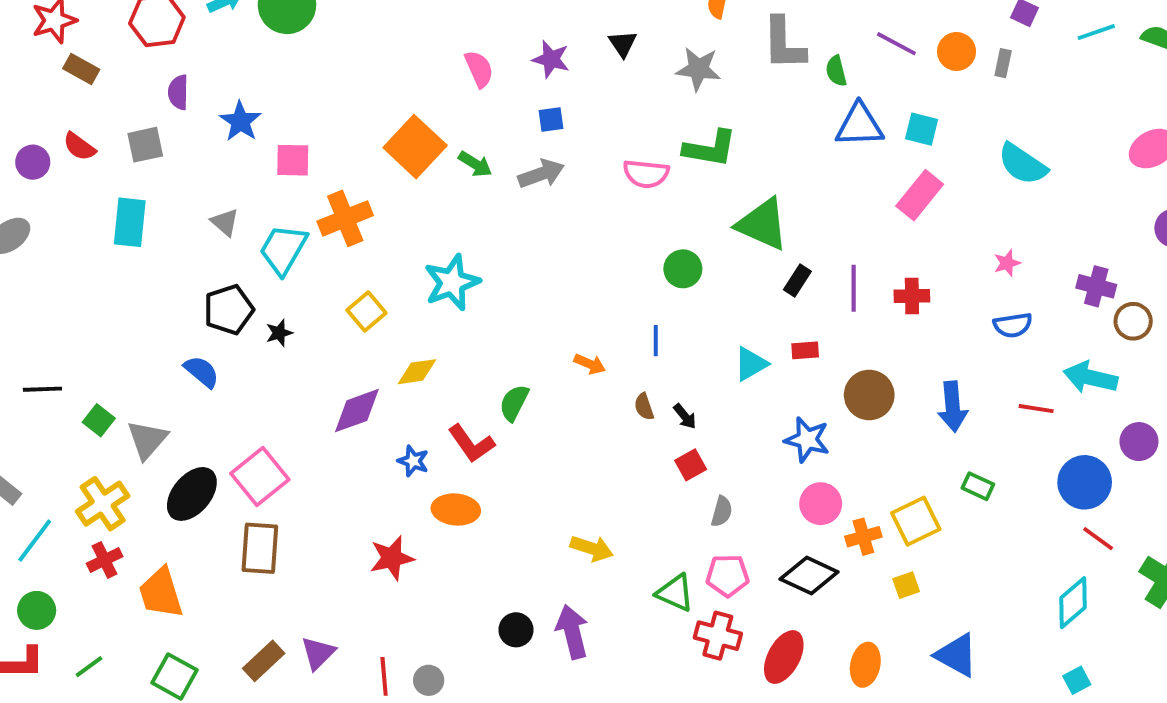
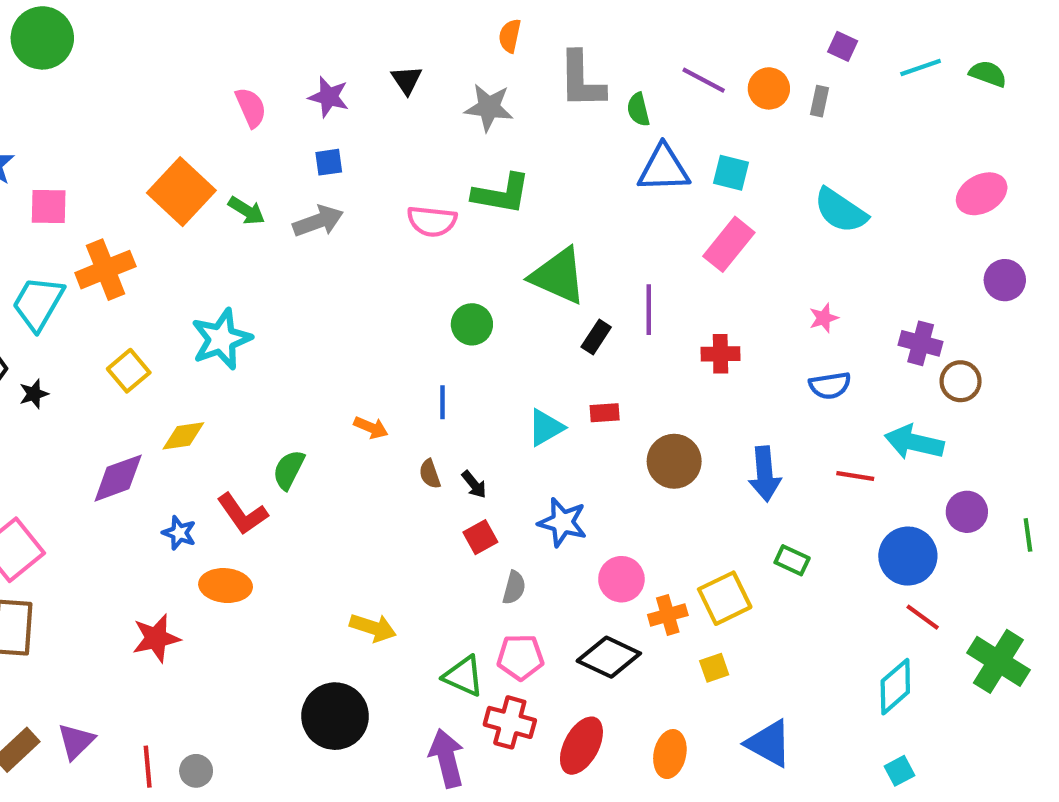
purple line: (854, 288) -> (649, 310), moved
blue star: (807, 440) -> (563, 522), moved
black circle: (516, 630) -> (335, 716), moved, size x1.8
purple arrow: (572, 632) -> (447, 758), moved

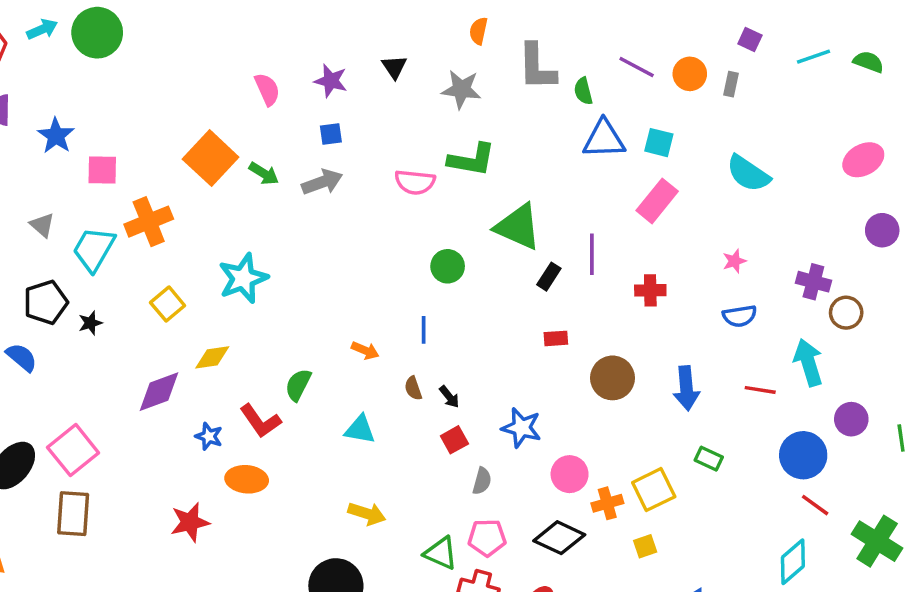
cyan triangle: (546, 428) -> (360, 429), moved, turned 40
cyan arrow: (914, 442) -> (808, 362), turned 60

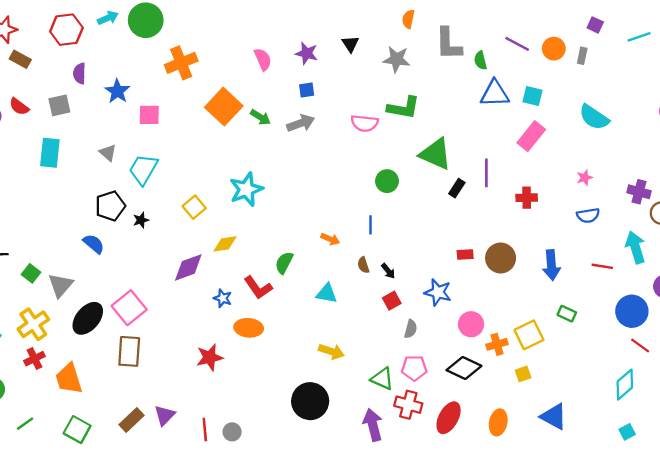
orange cross: (149, 222) -> (181, 63), moved
red rectangle: (556, 338) -> (465, 254), moved

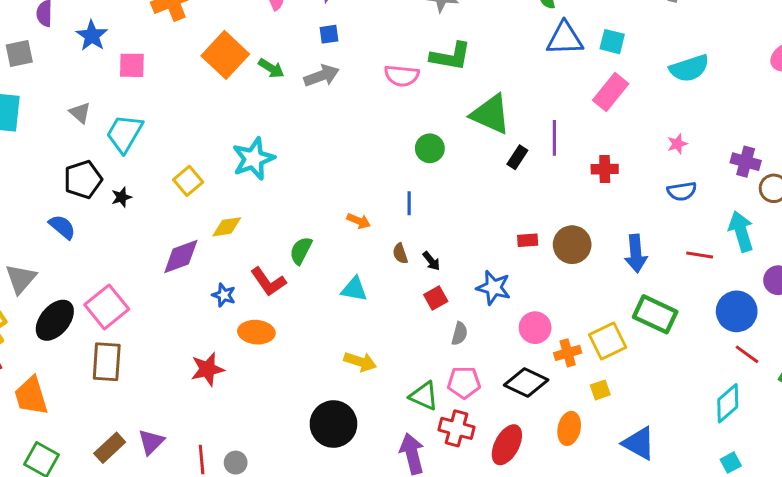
cyan semicircle: (594, 117) -> (689, 68), turned -52
green rectangle: (567, 314) -> (655, 314), size x1.8
orange ellipse: (498, 422) -> (569, 428), moved

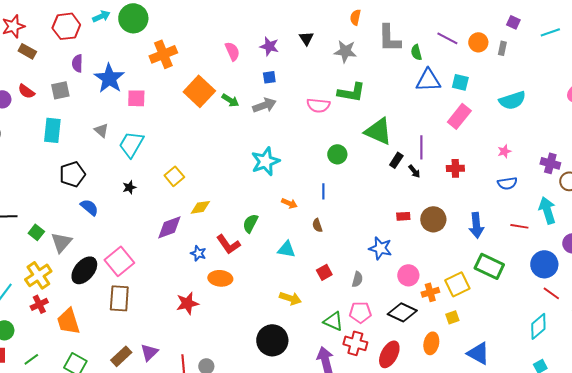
blue star: (92, 36) -> (109, 78), size x1.4
cyan star: (253, 159) -> (265, 161), moved
black pentagon: (83, 179) -> (72, 174), moved
black arrow: (431, 261) -> (414, 171), moved
red square: (436, 298) -> (324, 272), moved

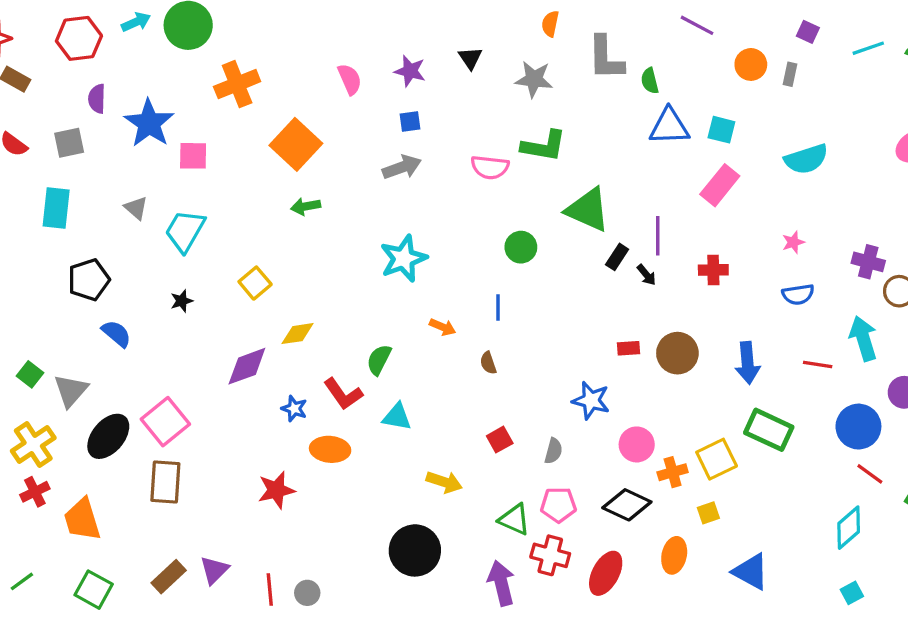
purple line: (447, 38) -> (697, 25), moved
green arrow: (230, 100) -> (306, 206), moved, turned 138
cyan triangle: (286, 249) -> (397, 417), moved

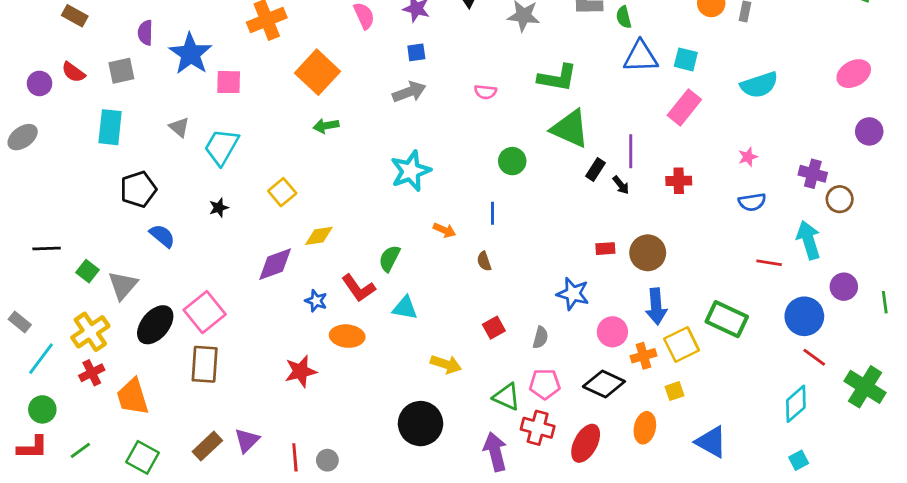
green L-shape: (544, 146) -> (557, 78), moved
pink semicircle: (490, 167) -> (485, 92), size x0.7
blue arrow: (748, 363) -> (656, 306), moved

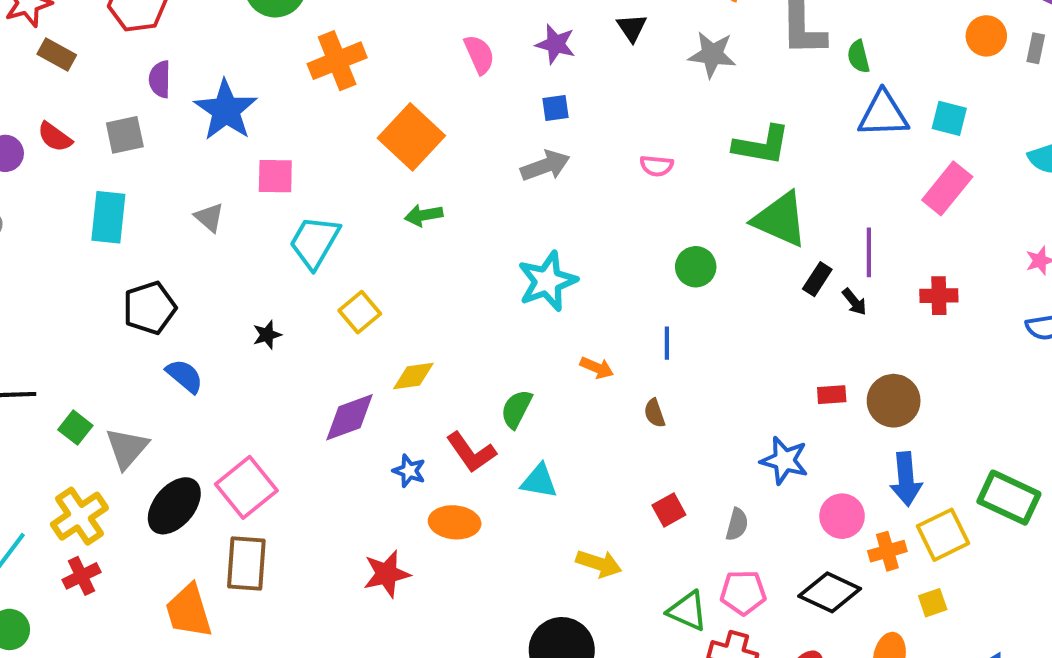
pink square: (229, 82) -> (275, 176), moved
cyan trapezoid: (222, 147) -> (314, 242), moved
orange trapezoid: (133, 397) -> (189, 611), moved

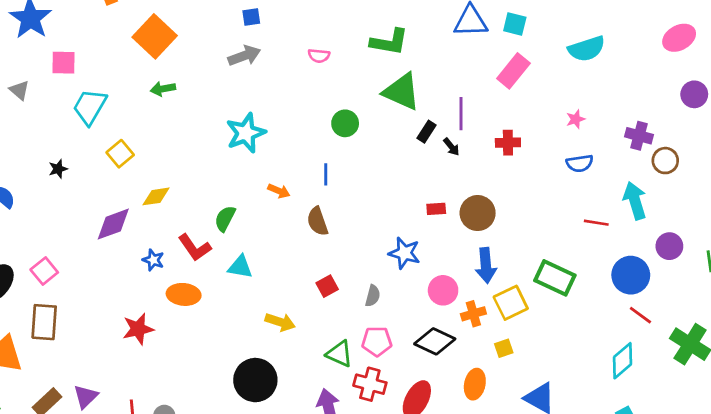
brown semicircle: (654, 413) -> (317, 221), size x1.5
pink square: (246, 487) -> (44, 271), size x0.7

